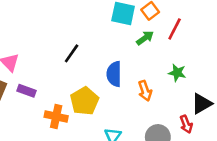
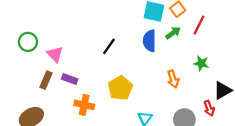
blue semicircle: (114, 74) -> (149, 41), moved
orange cross: (56, 116) -> (84, 105), moved

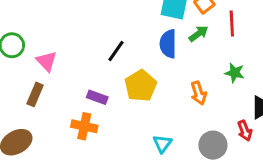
red line: (199, 25) -> (232, 24), turned -30
purple rectangle: (70, 79) -> (97, 97), moved
yellow pentagon: (120, 88) -> (141, 86), moved

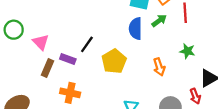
black line: (116, 51) -> (87, 44), moved
brown rectangle: (35, 94) -> (47, 68), moved
purple rectangle: (97, 97) -> (68, 59), moved

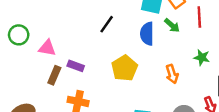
green arrow: (159, 21) -> (172, 25), turned 77
pink triangle: (41, 42) -> (47, 48), turned -36
black line: (87, 44) -> (107, 24), moved

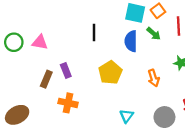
black line: (107, 24) -> (94, 33), turned -35
pink triangle: (47, 48) -> (40, 42), moved
purple rectangle: (76, 66) -> (66, 70), turned 48

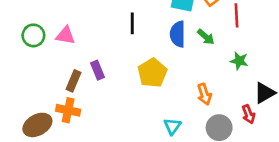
green arrow: (154, 34) -> (206, 37), moved
orange arrow: (154, 78) -> (204, 94), moved
orange cross: (68, 103) -> (68, 110), moved

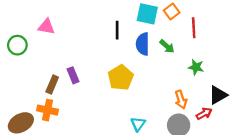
black line: (132, 23) -> (117, 30), moved
pink triangle: (65, 35) -> (46, 27), moved
orange arrow: (204, 94) -> (181, 100), moved
red arrow: (248, 114) -> (204, 114), turned -98

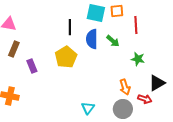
orange square: (172, 12) -> (117, 11), turned 32
yellow pentagon: (121, 78) -> (66, 57), moved
brown rectangle: (52, 85) -> (14, 49), moved
red arrow: (204, 114) -> (145, 99), turned 48

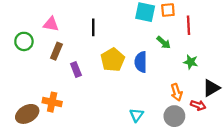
black line: (70, 27) -> (93, 27), moved
blue semicircle: (92, 39) -> (141, 62), moved

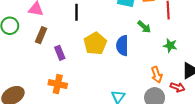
orange cross: (52, 102) -> (58, 84), moved

